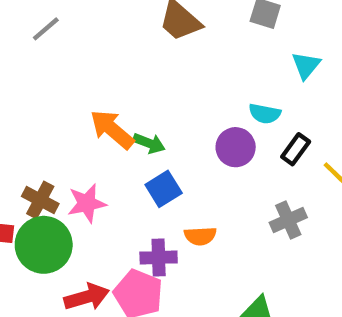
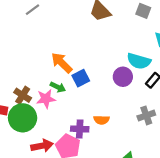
cyan semicircle: (265, 114) -> (139, 61), size x1.5
green arrow: (149, 143) -> (58, 87), moved
blue square: (164, 189) -> (81, 78), moved

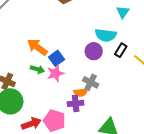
pink star: (46, 99) -> (55, 73), moved
gray cross: (146, 115) -> (91, 82), moved, turned -35
purple cross: (80, 129) -> (76, 103), moved

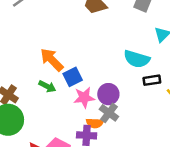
black rectangle: (121, 50) -> (152, 80), turned 40
purple circle: (94, 51) -> (108, 94), moved
pink star: (55, 73) -> (84, 98), moved

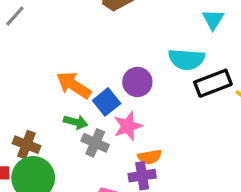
black rectangle: (152, 80) -> (213, 83), size x1.5
purple circle: (108, 94) -> (137, 82), moved
gray cross: (109, 113) -> (95, 143), moved

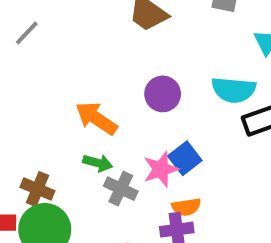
purple circle: (137, 82) -> (163, 94), moved
blue square: (107, 102) -> (185, 158), moved

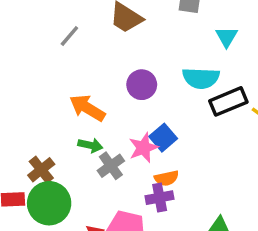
gray line: (27, 33) -> (69, 36), moved
brown cross: (37, 189) -> (41, 170), turned 32
gray cross: (121, 189) -> (111, 166), turned 32

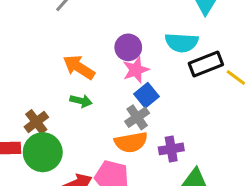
pink star: (144, 148) -> (136, 70), moved
gray cross: (111, 166) -> (137, 117), moved
orange semicircle: (166, 178) -> (131, 142), moved, size x1.5
purple cross: (160, 198) -> (171, 149), moved

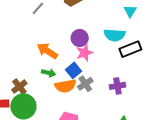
blue square: (146, 95) -> (74, 70), moved
orange semicircle: (131, 142) -> (65, 86), moved
purple cross: (171, 149) -> (117, 86), moved

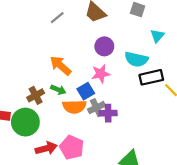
purple circle: (80, 38) -> (104, 46), moved
purple cross: (117, 86) -> (108, 113), moved
brown cross: (19, 87) -> (36, 95), moved

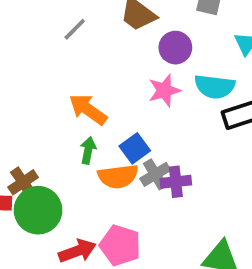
purple circle: (104, 46) -> (175, 48), moved
pink star: (101, 74) -> (164, 90), moved
green arrow: (58, 90) -> (88, 150), turned -96
brown cross: (36, 95) -> (23, 182), moved

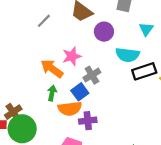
pink star: (164, 90) -> (72, 56), moved
gray cross: (155, 174) -> (92, 75), moved
purple cross: (176, 182) -> (88, 121), moved

